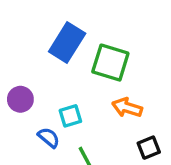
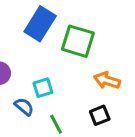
orange arrow: (127, 108) -> (107, 80), moved
black square: (149, 148) -> (100, 115), moved

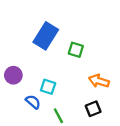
green square: (78, 41) -> (76, 50), size x0.6
cyan square: (43, 88) -> (48, 87), turned 35

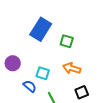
orange arrow: (99, 81) -> (72, 68), moved

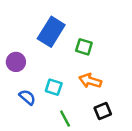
purple circle: (13, 63) -> (16, 62), moved
blue semicircle: (30, 86) -> (27, 97), moved

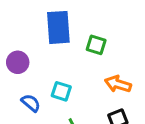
blue rectangle: (51, 32) -> (58, 27), turned -36
orange arrow: (90, 81) -> (118, 84), moved

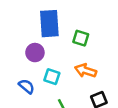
purple circle: (18, 62) -> (35, 53), moved
orange arrow: (118, 84) -> (86, 71), moved

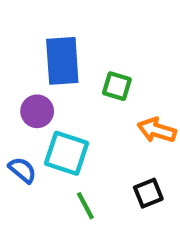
orange arrow: (86, 71) -> (157, 130), moved
cyan square: (52, 77) -> (66, 153), size x1.5

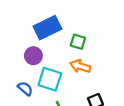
blue rectangle: (62, 61) -> (47, 28), turned 68
orange arrow: (157, 130) -> (80, 66), moved

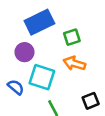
green square: (78, 42) -> (72, 37), turned -35

